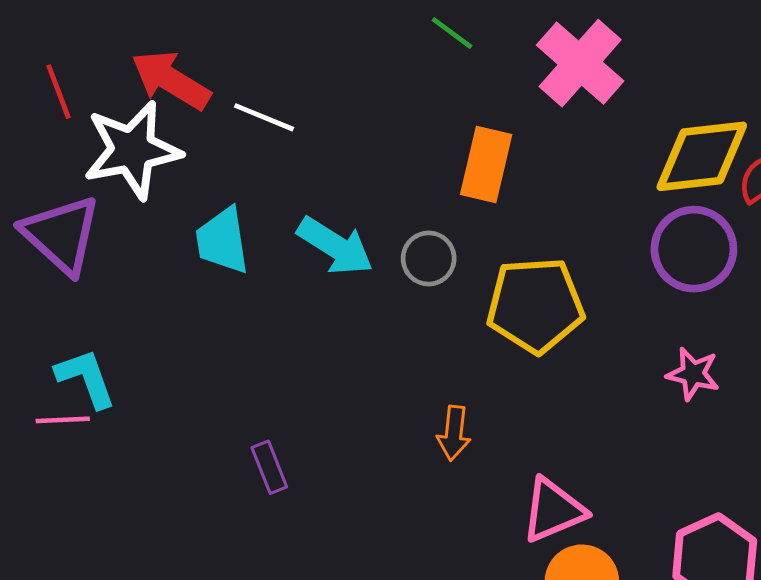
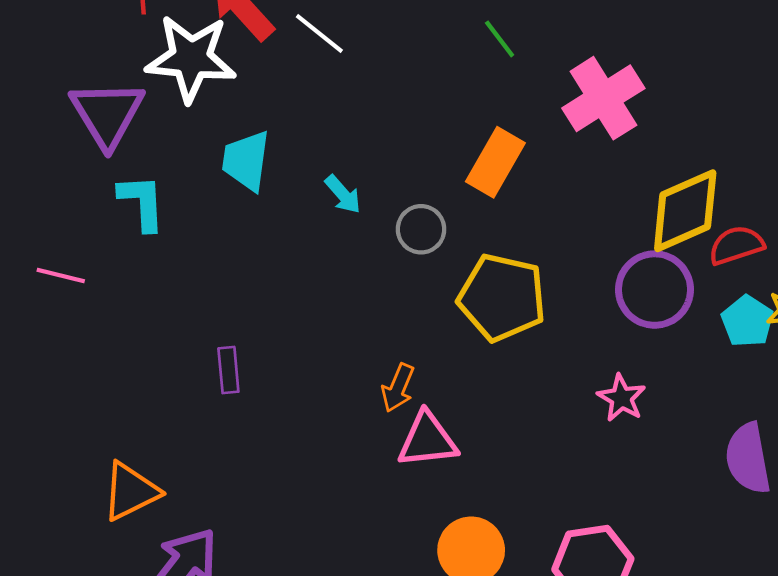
white line: (264, 117) -> (319, 33), moved
yellow diamond: (702, 156) -> (685, 211), turned -34
cyan arrow: (335, 246) -> (343, 194), size x0.6
cyan L-shape: (86, 378) -> (142, 202), moved
pink triangle: (553, 510) -> (427, 440), moved

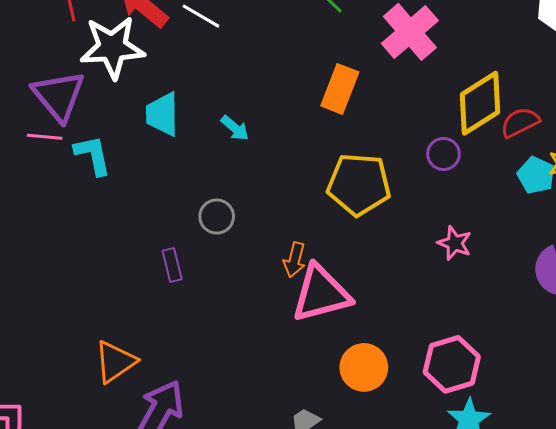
gray circle: (421, 229) -> (217, 217), moved
pink line: (61, 275) -> (45, 137), moved
purple circle: (654, 290) -> (443, 154), moved, size x0.6
pink triangle: (427, 440) -> (321, 294), size x1.4

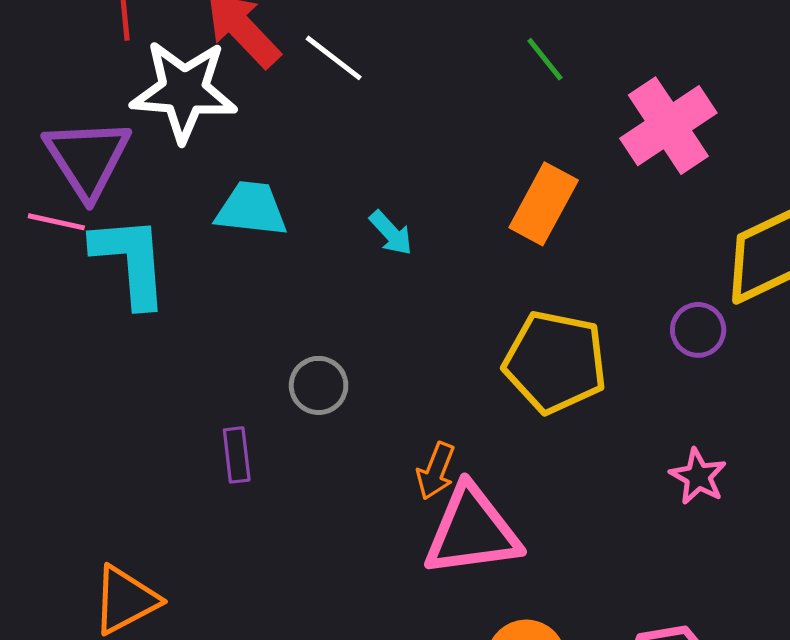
cyan trapezoid: (162, 114) -> (251, 209), turned 90
cyan arrow: (235, 128) -> (391, 233), moved
cyan L-shape: (93, 155) -> (130, 261), size x1.4

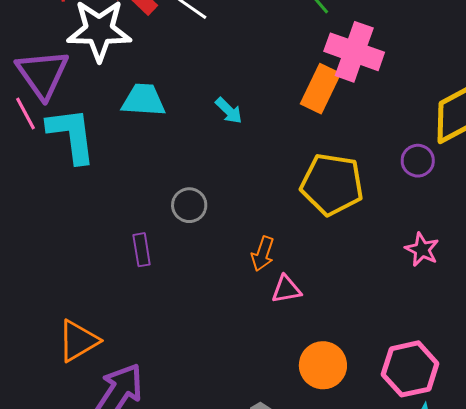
pink cross: (668, 126) -> (354, 52), moved, turned -34
pink line: (56, 222) -> (25, 113), turned 52
pink triangle: (472, 531) -> (286, 289), size x0.5

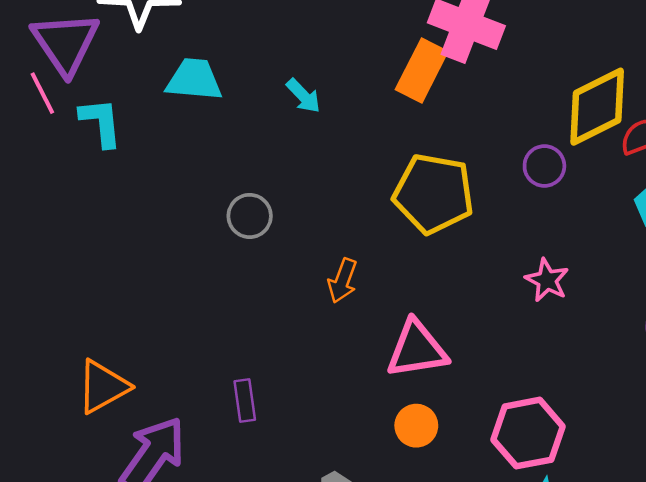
cyan L-shape: (72, 135) -> (101, 122), size x0.7
purple rectangle: (142, 250) -> (245, 400), moved
pink triangle: (286, 289) -> (417, 349), moved, size x1.6
orange circle: (323, 365) -> (416, 426), size x0.7

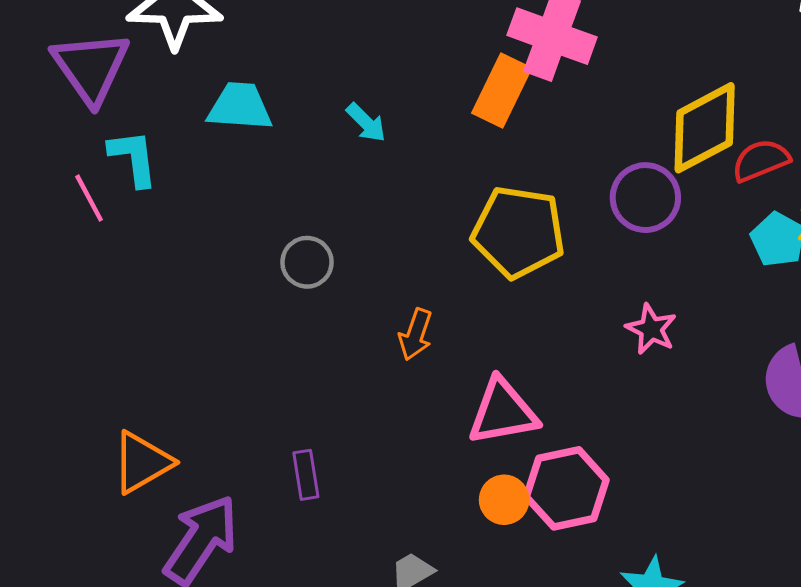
pink line: (42, 93) -> (89, 198), moved
purple circle: (544, 166) -> (645, 198), size x1.4
pink hexagon: (528, 433) -> (566, 488), moved

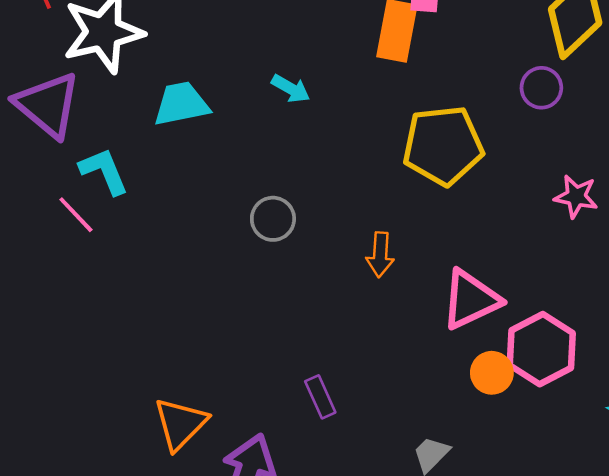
purple circle: (645, 198) -> (541, 88), size x0.7

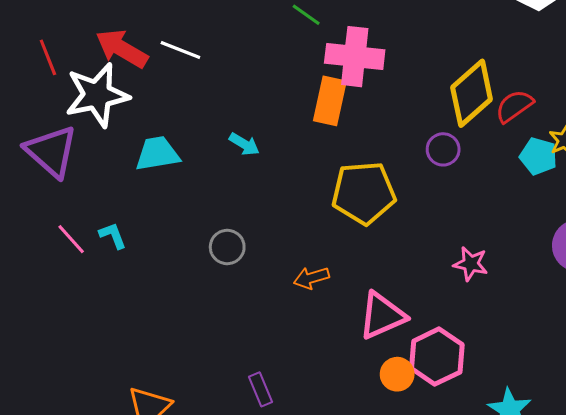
cyan L-shape: (104, 171) -> (113, 236), moved, size x0.7
pink star: (576, 196) -> (471, 264), moved
orange arrow: (380, 255) -> (311, 278), turned 68

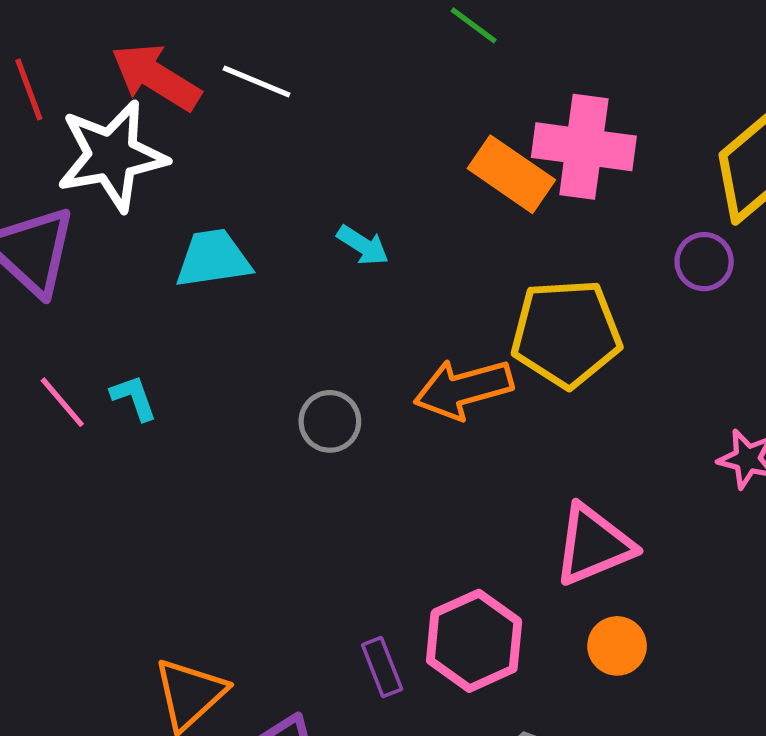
pink cross: (355, 57) -> (584, 147), moved
orange rectangle: (330, 101) -> (511, 174), turned -69
orange arrow: (311, 278) -> (463, 389), moved, size x1.6
pink hexagon: (437, 357) -> (474, 641), moved

